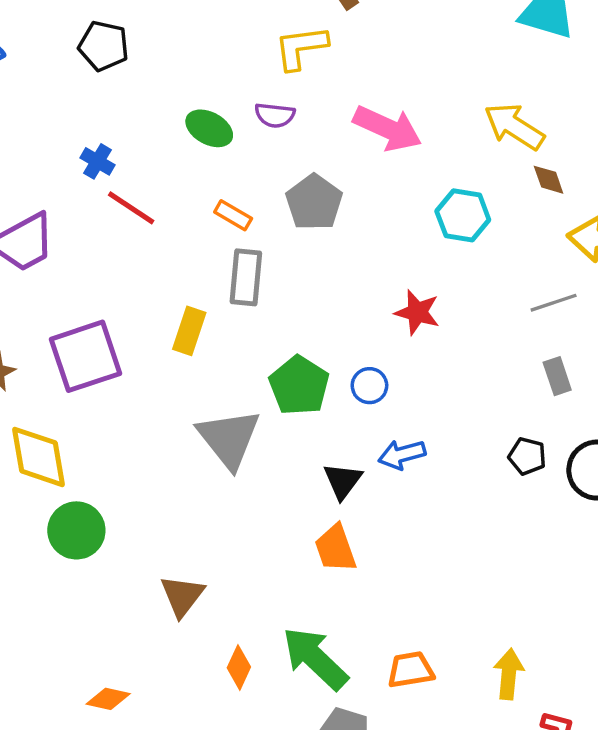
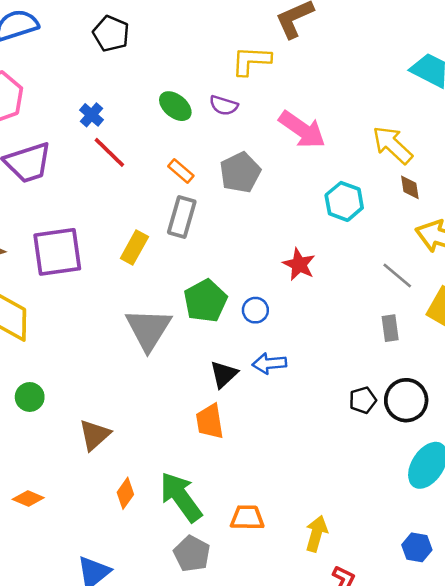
gray line: (554, 303) -> (397, 275), turned 48
black pentagon: (527, 456) -> (363, 400), moved, turned 30
green circle: (76, 530) -> (30, 397), moved, size x0.7

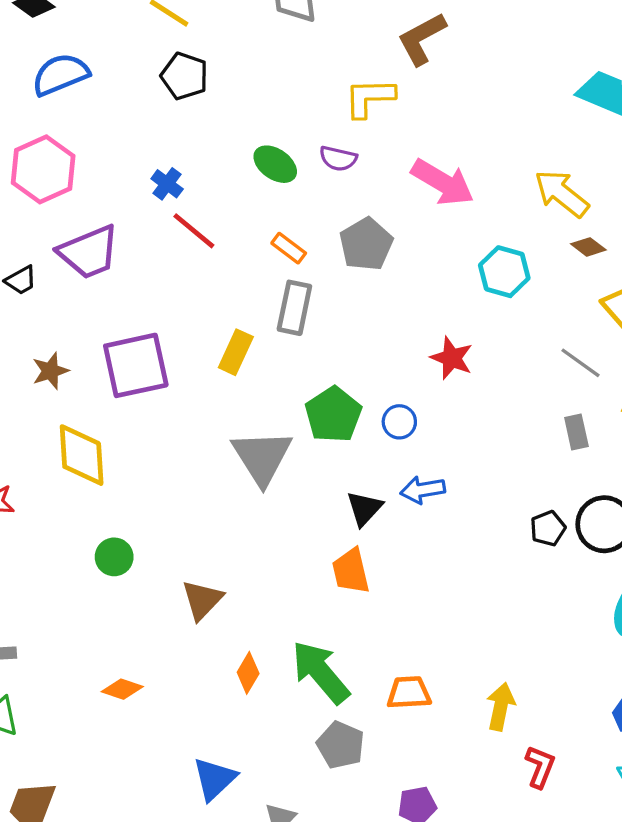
brown diamond: (410, 187) -> (588, 247), turned -40

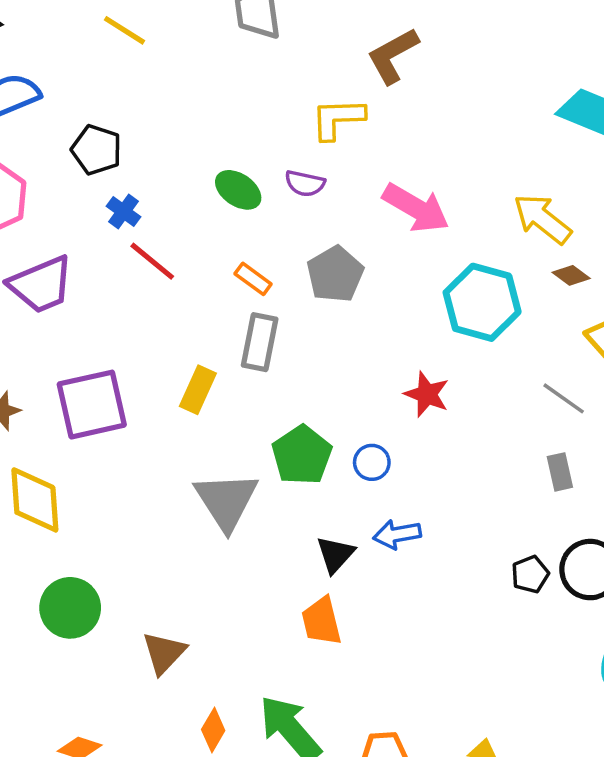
black pentagon: (184, 76) -> (96, 150), moved
cyan hexagon: (504, 272) -> (482, 302), size x1.4
green circle: (114, 557) -> (70, 608), size x1.5

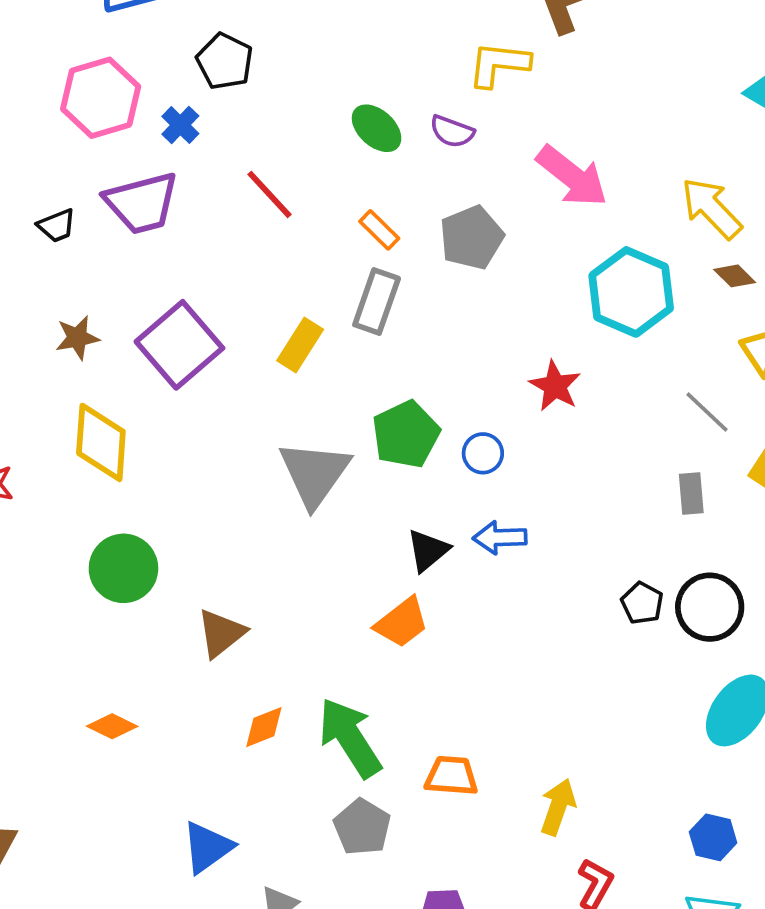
blue cross: (124, 212) -> (180, 125), moved
purple square: (92, 405) -> (179, 345), turned -36
black pentagon: (530, 574) -> (642, 603), turned -30
orange trapezoid: (321, 621) -> (402, 623), turned -122
orange diamond: (213, 730) -> (264, 727), turned 30

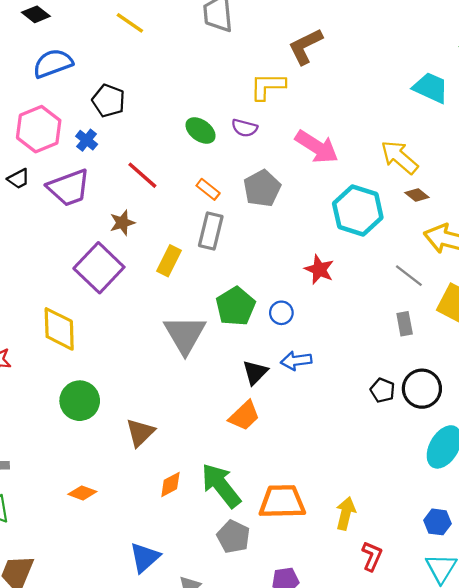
black trapezoid: (57, 226) -> (19, 179), moved
brown star: (77, 338) -> (122, 223), moved
orange trapezoid: (451, 776) -> (282, 502), size x1.5

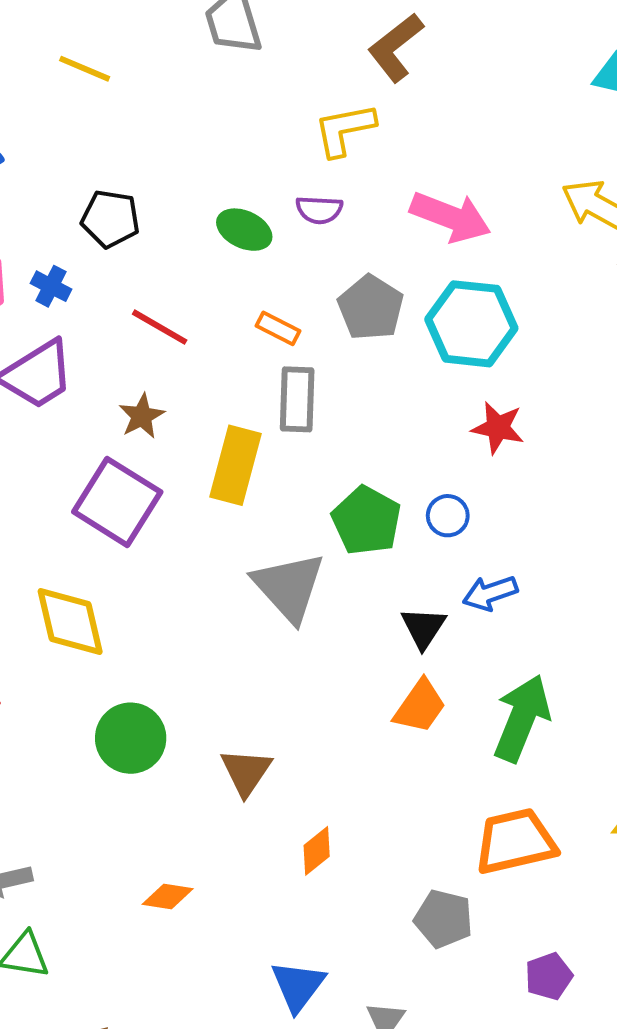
black pentagon: (109, 101) -> (110, 219), moved
cyan hexagon: (358, 210) -> (471, 324), moved
yellow rectangle: (169, 261) -> (236, 465), size x1.4
green arrow: (221, 486) -> (522, 718), moved, turned 72

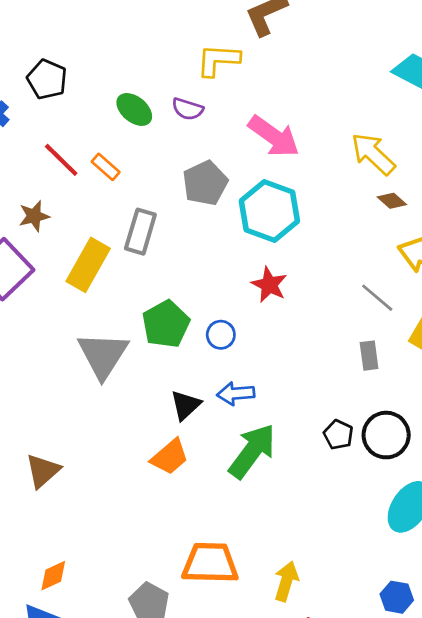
orange rectangle: (278, 328) -> (106, 167), moved
green arrow: (522, 718) -> (252, 451), moved
orange diamond: (317, 851) -> (53, 576), moved

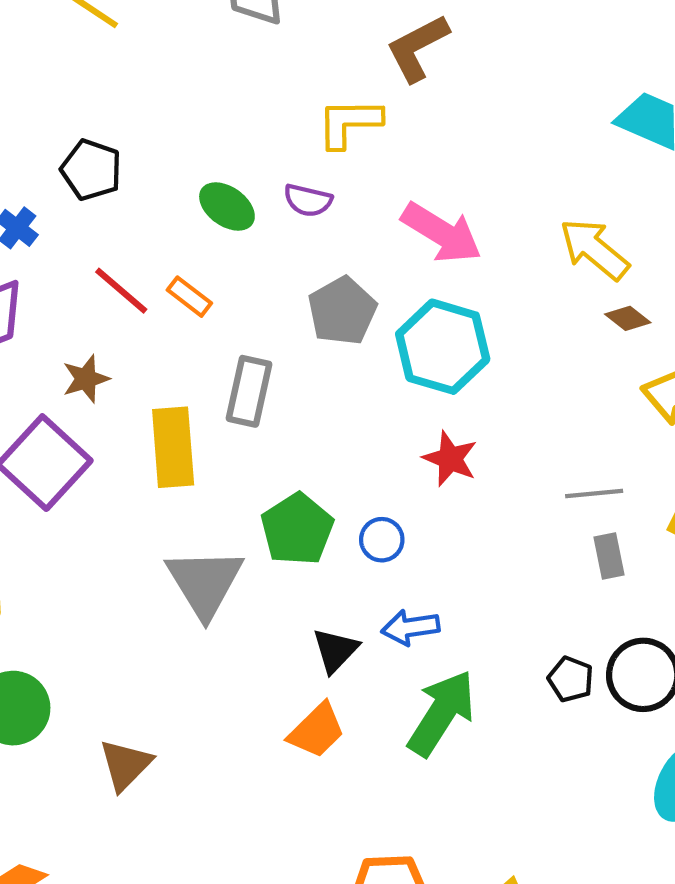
yellow rectangle: (88, 265) -> (173, 447), turned -30
gray line: (377, 298) -> (594, 493), moved, turned -42

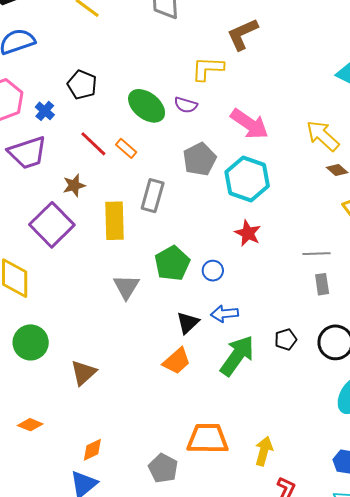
green ellipse: (227, 206) -> (147, 106), size x1.4
gray triangle: (205, 583) -> (126, 287), size x0.7
black pentagon: (571, 679) -> (286, 339), moved, turned 30

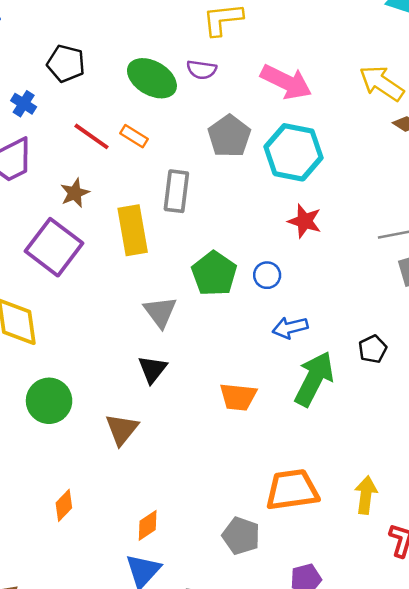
black triangle: (188, 323) -> (152, 369), moved
orange trapezoid: (177, 361) -> (238, 397), turned 56
orange diamond: (30, 425) -> (64, 505), turned -60

